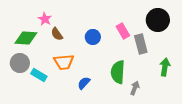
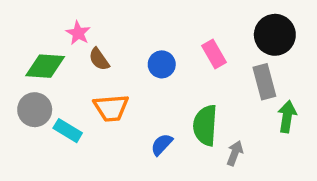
gray rectangle: (141, 44) -> (264, 82), moved
blue semicircle: (84, 83) -> (162, 144), moved

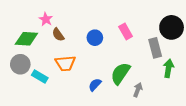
black circle: (275, 35) -> (172, 27), moved
green semicircle: (205, 125) -> (120, 73), turned 30

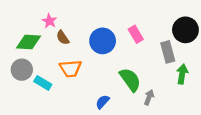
blue circle: (95, 38) -> (103, 41), size x1.5
green semicircle: (120, 73) -> (130, 80), turned 110
blue semicircle: (95, 85) -> (103, 102), moved

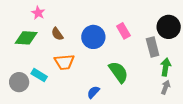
pink star: (49, 21) -> (38, 13), moved
gray circle: (22, 70) -> (19, 82), moved
gray arrow: (149, 97) -> (166, 87), moved

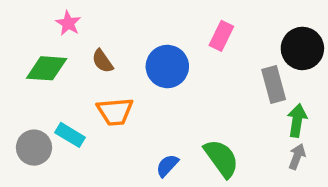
pink rectangle: (123, 31) -> (221, 36), moved, turned 56
green semicircle: (118, 72) -> (221, 158), moved

